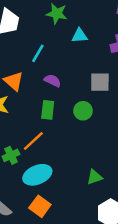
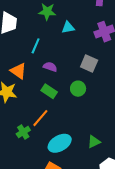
gray square: (100, 82) -> (89, 63), turned 30
green rectangle: (48, 110) -> (49, 91), turned -56
cyan ellipse: (37, 175) -> (60, 143), moved

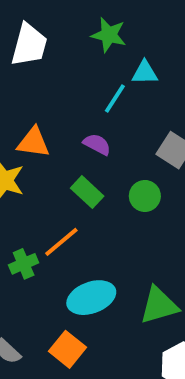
cyan line: (36, 46) -> (115, 99), moved
orange triangle: (18, 71) -> (33, 142), turned -36
green triangle: (94, 142) -> (159, 305), size x1.5

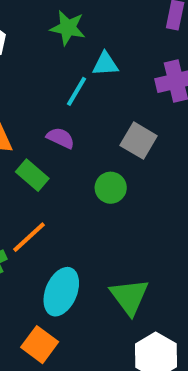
green rectangle: (87, 192) -> (32, 175), moved
cyan ellipse: (91, 298) -> (61, 292), turned -45
green triangle: (159, 305) -> (129, 297), turned -48

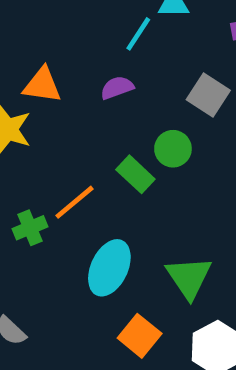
purple semicircle: (61, 138) -> (117, 88), turned -48
green rectangle: (32, 175) -> (135, 174), moved
orange square: (40, 345) -> (140, 336), moved

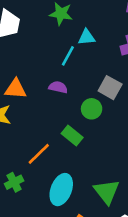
purple semicircle: (117, 88) -> (58, 87), turned 36
green circle: (173, 149) -> (92, 109), moved
green cross: (30, 228) -> (14, 182), moved

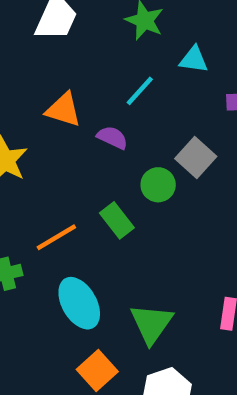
cyan triangle: (87, 37) -> (194, 59), moved
orange triangle: (16, 89) -> (64, 110), moved
cyan ellipse: (61, 190) -> (79, 303), turned -64

